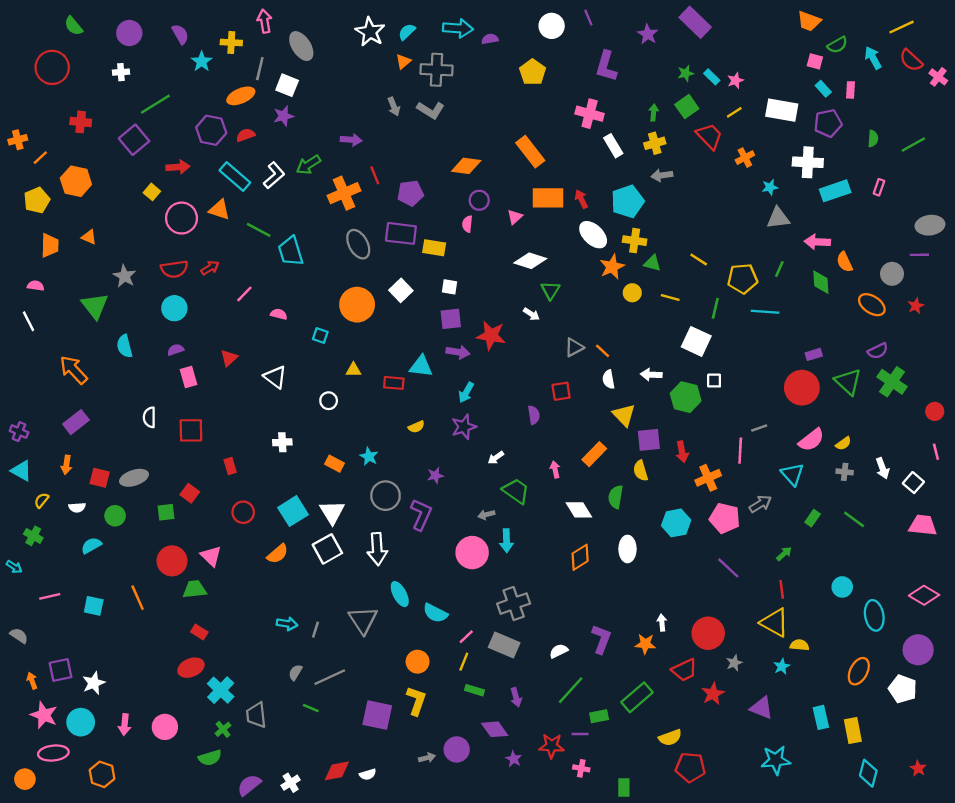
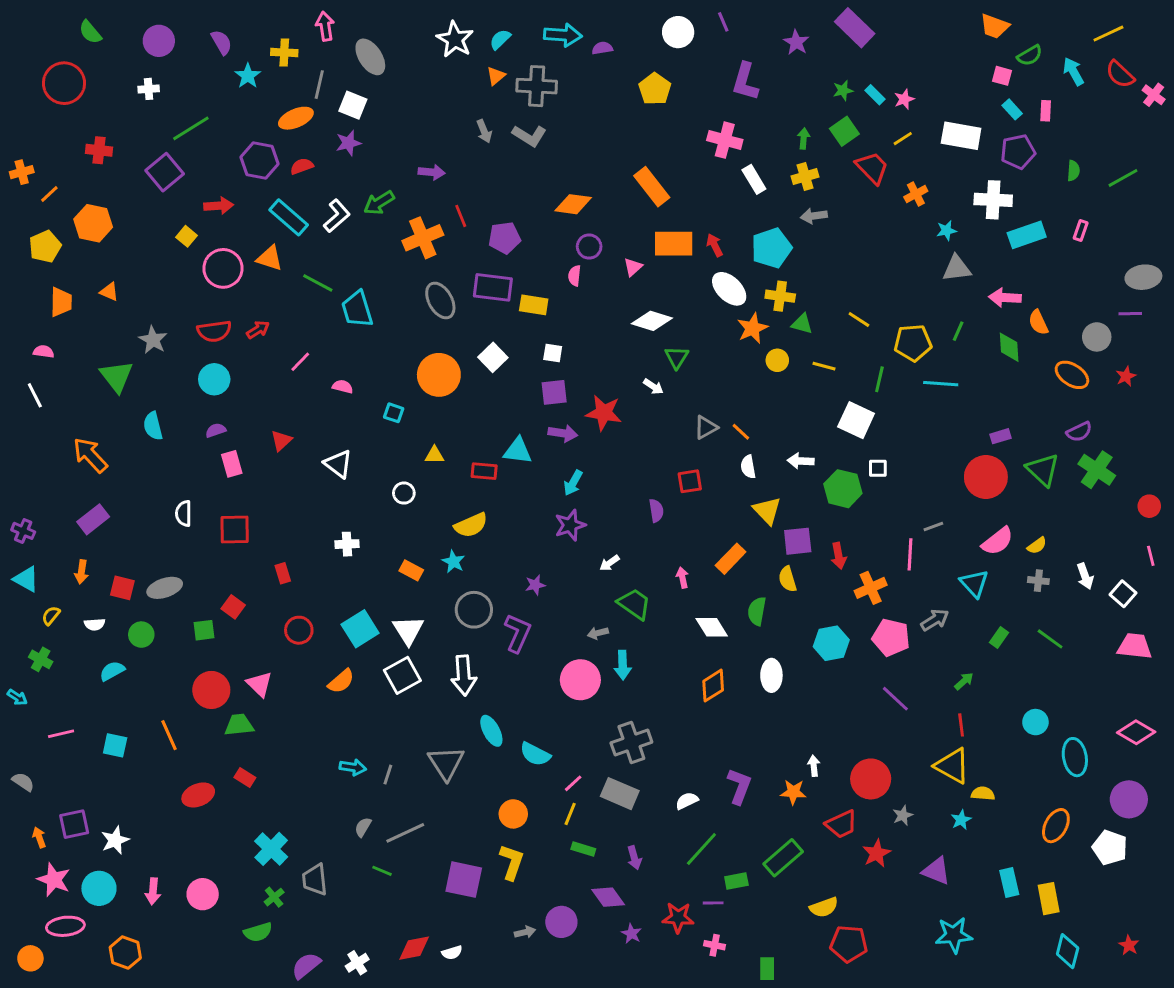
yellow semicircle: (416, 427) -> (471, 525), moved, size x1.6
red ellipse: (191, 668) -> (198, 795), moved

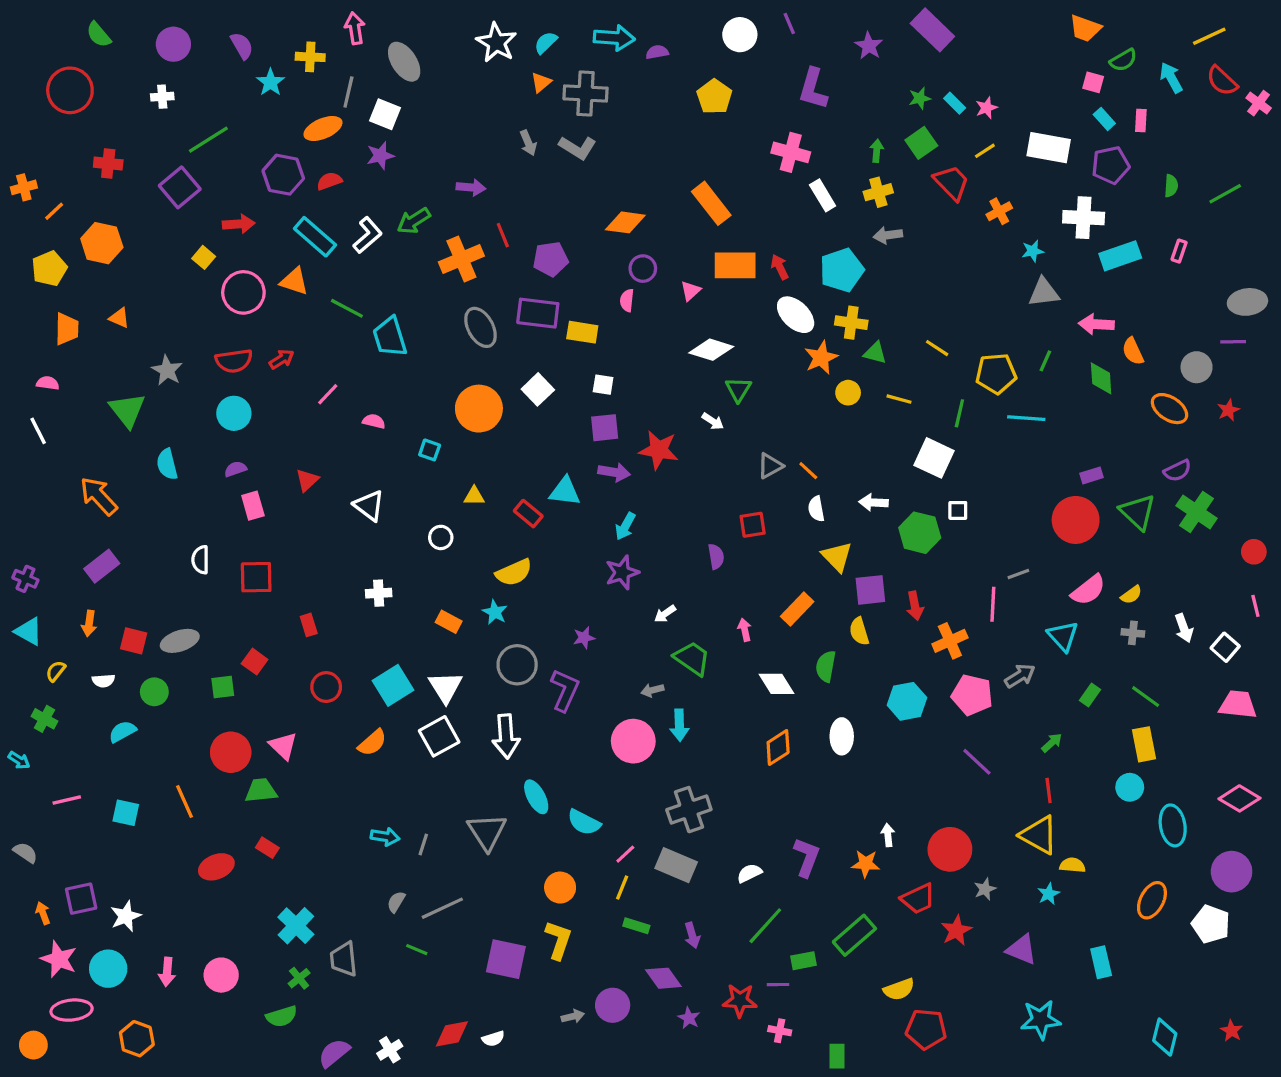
red rectangle: (484, 471) -> (528, 514), turned 35
yellow rectangle: (1049, 899) -> (1144, 744), moved

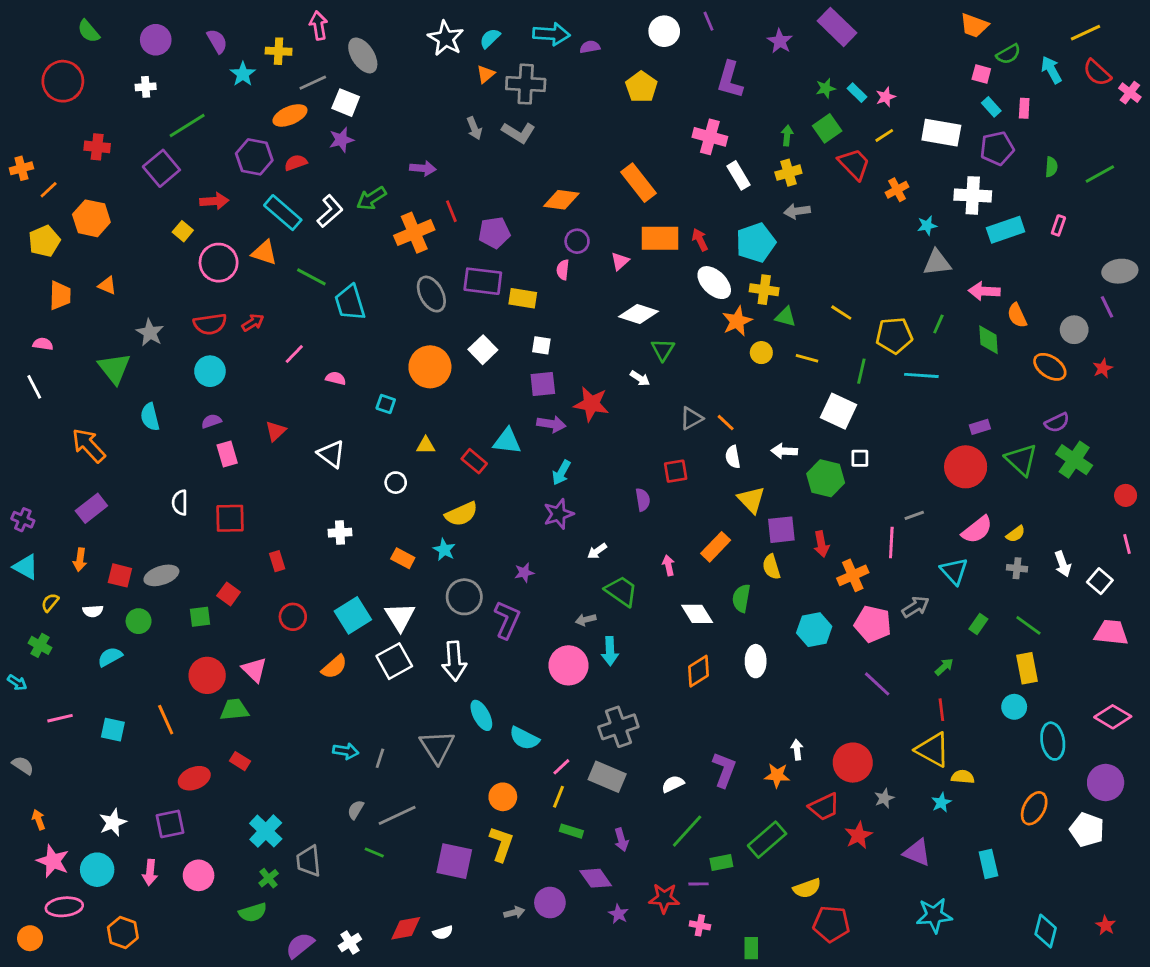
gray line: (348, 92) -> (313, 83), turned 52
purple line: (1233, 342) -> (1107, 307), turned 65
purple square: (81, 899) -> (170, 824), moved

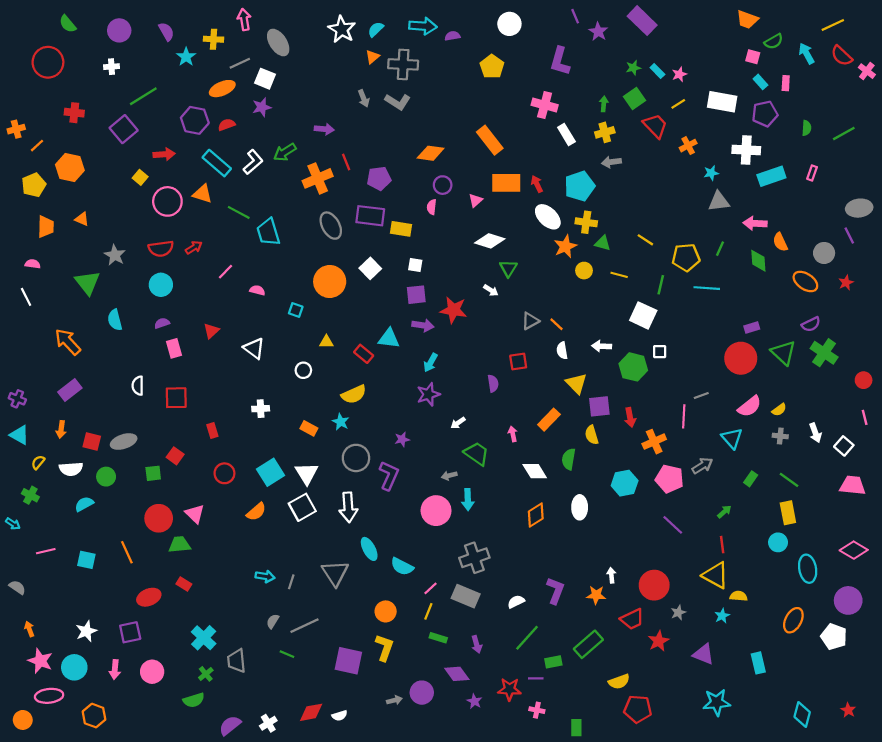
purple line: (708, 21) -> (575, 16), moved
white semicircle: (93, 611) -> (71, 469), size x1.5

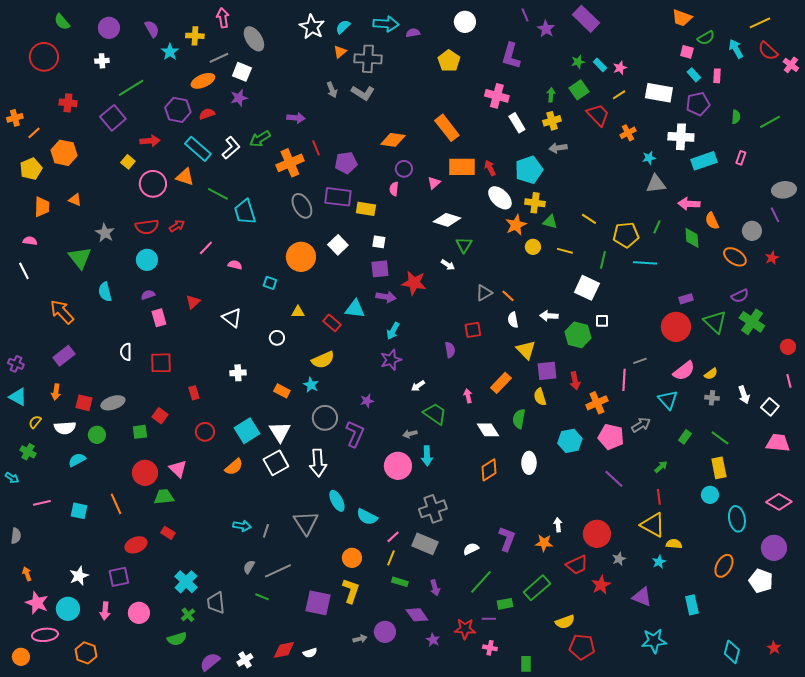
gray semicircle: (17, 587) -> (16, 536), turned 63

